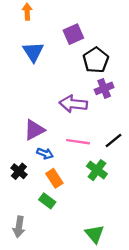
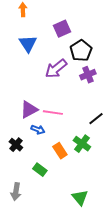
purple arrow: (73, 104) -> (56, 69), moved, turned -45
pink line: (78, 142) -> (53, 113), moved
orange rectangle: (54, 178) -> (60, 151), moved

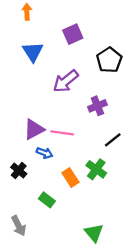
black pentagon: (81, 51) -> (109, 60), moved
purple cross: (88, 75) -> (97, 106), moved
gray arrow: (16, 192) -> (19, 226), turned -36

